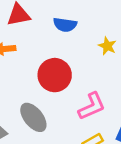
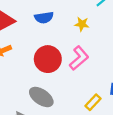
pink L-shape: (92, 106) -> (79, 58), moved

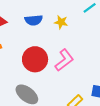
yellow star: (82, 24) -> (61, 22), moved

